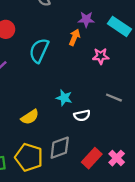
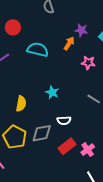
cyan semicircle: (39, 51) -> (38, 50), turned 70
white semicircle: (82, 116) -> (64, 121), moved
yellow semicircle: (30, 117) -> (21, 104), turned -56

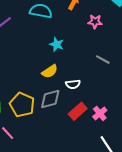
cyan star: (52, 92) -> (57, 44), moved
yellow semicircle: (21, 104) -> (50, 71), moved, turned 49

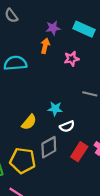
cyan star: (57, 44) -> (55, 109), moved
yellow semicircle: (50, 71) -> (29, 122), moved

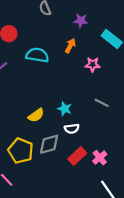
purple star: (53, 28) -> (81, 21), moved

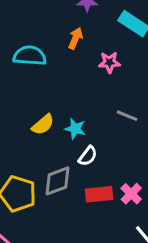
yellow semicircle: (36, 115) -> (43, 125), moved
white semicircle: (72, 129) -> (88, 156), turned -40
red rectangle: (77, 156) -> (99, 194), turned 42

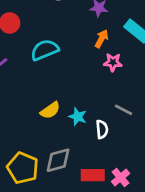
orange arrow: (75, 38) -> (102, 39), moved
cyan semicircle: (30, 56) -> (45, 50), turned -32
white semicircle: (88, 156) -> (102, 129), moved, turned -48

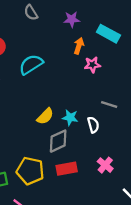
gray diamond: (58, 160) -> (58, 141), moved
red rectangle: (93, 175) -> (67, 169), moved
pink cross: (121, 178) -> (105, 165), moved

